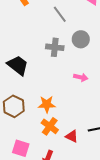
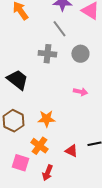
gray cross: (55, 47) -> (47, 54), moved
orange cross: (50, 126) -> (39, 146), moved

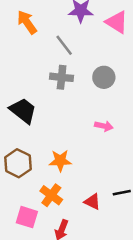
gray line: (59, 29) -> (64, 45), moved

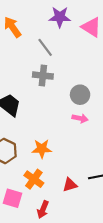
gray circle: (104, 77) -> (80, 95), moved
red triangle: (92, 202) -> (70, 185), turned -42

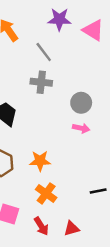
orange cross: (34, 179) -> (46, 193), moved
red triangle: (70, 185) -> (71, 229), moved
red arrow: (43, 210) -> (41, 226), turned -54

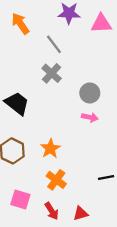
pink triangle: (93, 30) -> (101, 24), turned -35
gray cross: (41, 82) -> (52, 73), turned 36
orange star: (40, 161) -> (50, 149), turned -30

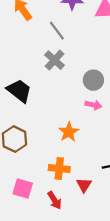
orange star: (50, 149) -> (69, 132), moved
orange cross: (56, 180) -> (59, 168), turned -30
red triangle: (81, 213) -> (84, 185), moved, turned -42

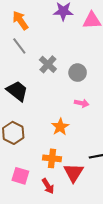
gray line: (57, 31) -> (19, 46), moved
gray circle: (93, 80) -> (78, 73), moved
red triangle: (84, 185) -> (73, 173), size x1.5

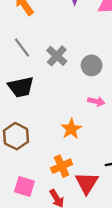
gray line: (19, 46) -> (22, 47), moved
black trapezoid: (17, 91) -> (21, 87), turned 130
orange cross: (52, 158) -> (62, 166), turned -30

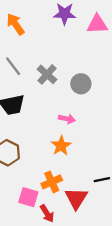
pink arrow: (96, 101) -> (67, 119), moved
pink square: (24, 186) -> (28, 197), moved

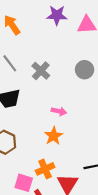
gray circle: (81, 84) -> (85, 70), moved

